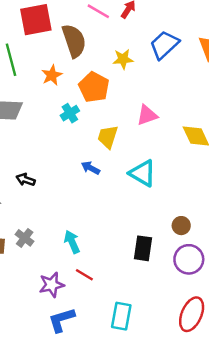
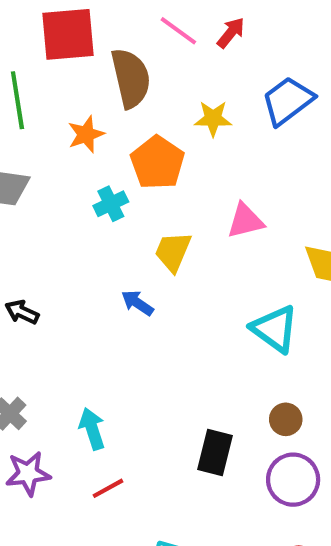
cyan triangle: (143, 173) -> (275, 329), moved
red line: (84, 275) -> (108, 488), turned -66
purple star: (52, 285) -> (28, 474), moved

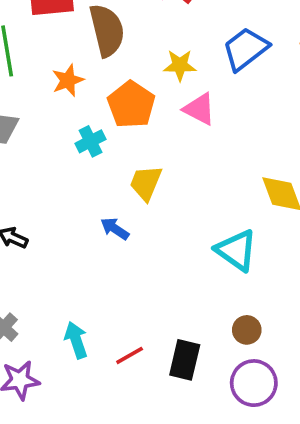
pink triangle: (245, 221) -> (199, 109), moved, turned 42
red line: (108, 488) -> (130, 355), moved

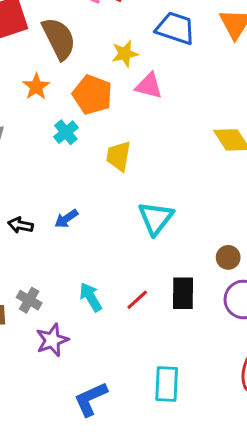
blue trapezoid: (245, 49) -> (175, 28), turned 69
blue arrow: (115, 229) -> (66, 219), moved, turned -55
cyan triangle: (236, 250) -> (156, 218), moved, turned 45

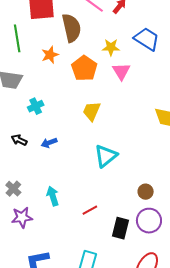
pink triangle: (149, 86) -> (121, 71), turned 30
cyan cross: (66, 132) -> (36, 106), moved
black rectangle: (183, 293) -> (120, 228), moved
red line: (137, 300) -> (90, 210), moved

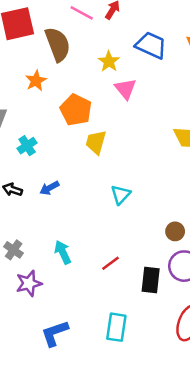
yellow star: (111, 47) -> (109, 61), turned -30
orange pentagon: (84, 68) -> (76, 110), moved
cyan triangle: (106, 156) -> (121, 195), size x0.7

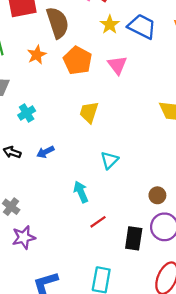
yellow star: (109, 61) -> (110, 25), moved
orange pentagon: (76, 110) -> (78, 60), moved
cyan arrow: (63, 252) -> (81, 192), moved

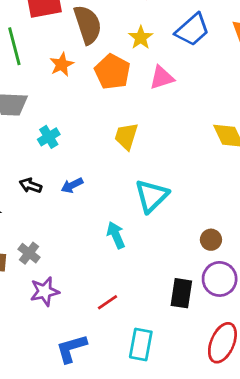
yellow star: (110, 25) -> (141, 38), moved
blue trapezoid: (142, 26) -> (192, 30), turned 112
pink triangle: (117, 65) -> (162, 78), turned 50
cyan triangle: (109, 160) -> (152, 196), size x1.5
red line: (98, 222) -> (107, 302), moved

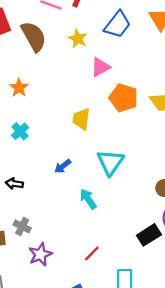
orange star: (62, 64) -> (19, 88), moved
orange pentagon: (112, 72) -> (123, 98), moved
blue arrow: (72, 185) -> (63, 166), moved
black arrow: (31, 186) -> (14, 184), moved
black rectangle: (181, 293) -> (149, 235), turned 60

